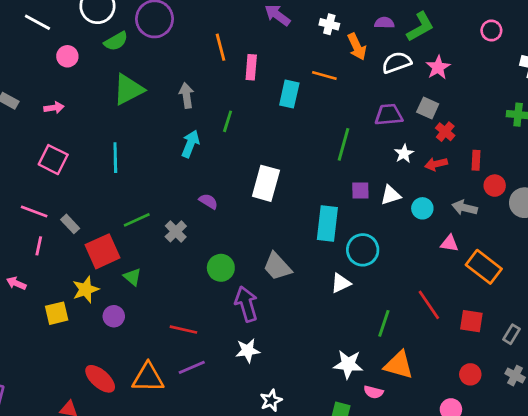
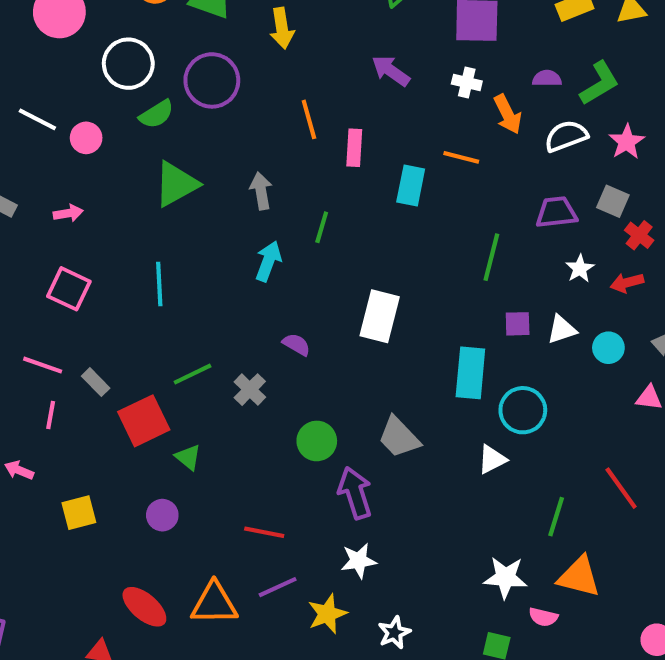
white line: (37, 22) -> (37, 119), moved
yellow star: (85, 289) -> (327, 614), moved

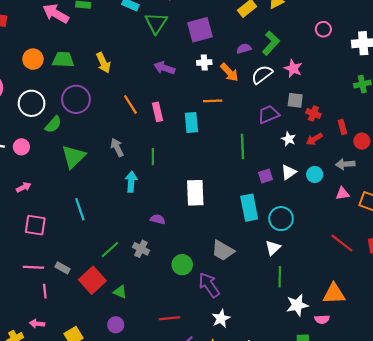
green line: (556, 517) -> (280, 277), moved

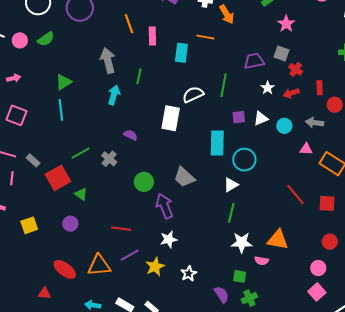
white semicircle: (262, 75) -> (193, 94), moved
green semicircle: (53, 125) -> (46, 39), moved
gray arrow: (117, 147) -> (108, 61), size x1.4
green triangle: (73, 157) -> (64, 82), moved, size x0.7

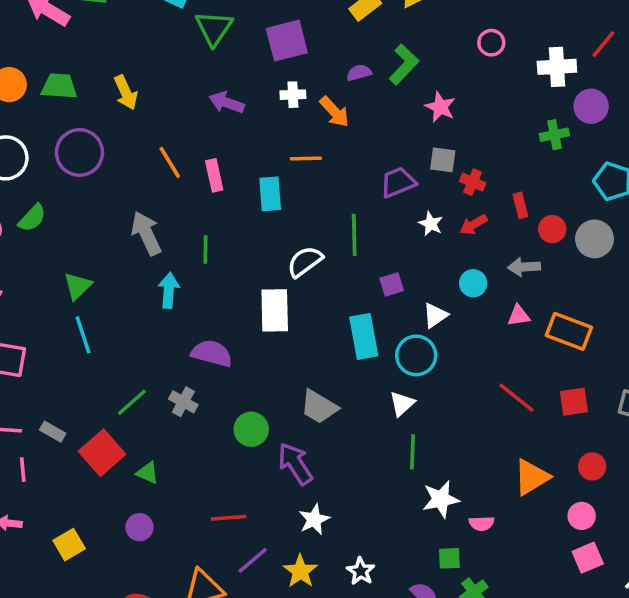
white triangle: (261, 118) -> (435, 315), moved
purple semicircle: (131, 135) -> (212, 353), size x1.6
orange triangle: (278, 240) -> (532, 477), moved, turned -30
pink square: (317, 292) -> (588, 558), turned 30

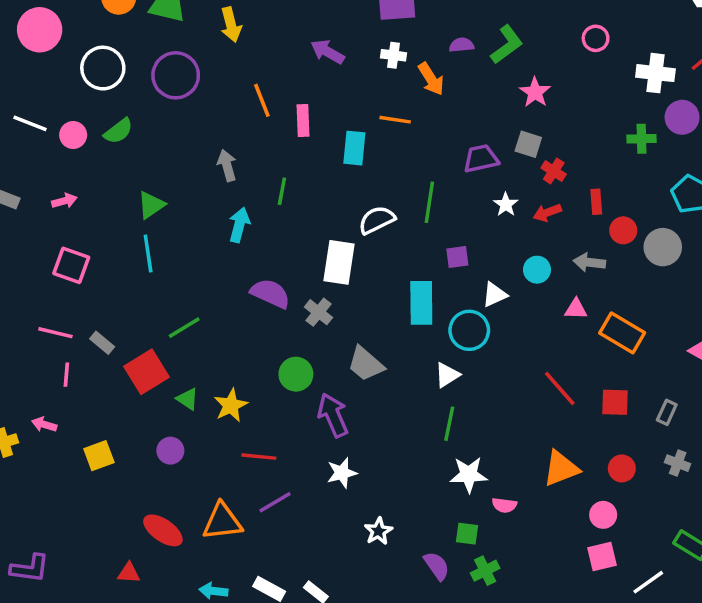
gray arrow: (146, 233) -> (227, 165), size x0.7
gray cross: (183, 402) -> (319, 312), moved
yellow star: (300, 571) -> (231, 405), moved

